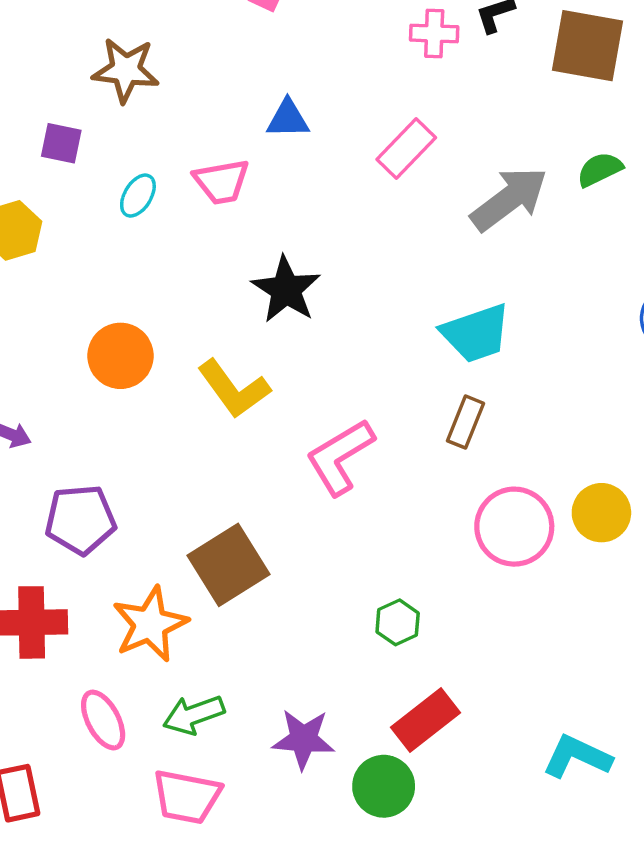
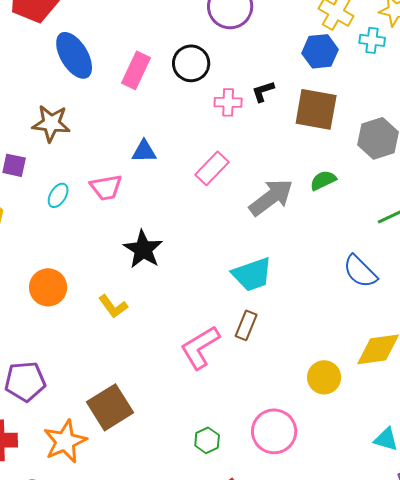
yellow L-shape: (234, 389) -> (113, 306), size x0.7
pink L-shape: (340, 457) -> (200, 347), moved
pink circle: (514, 527) -> (274, 431), moved

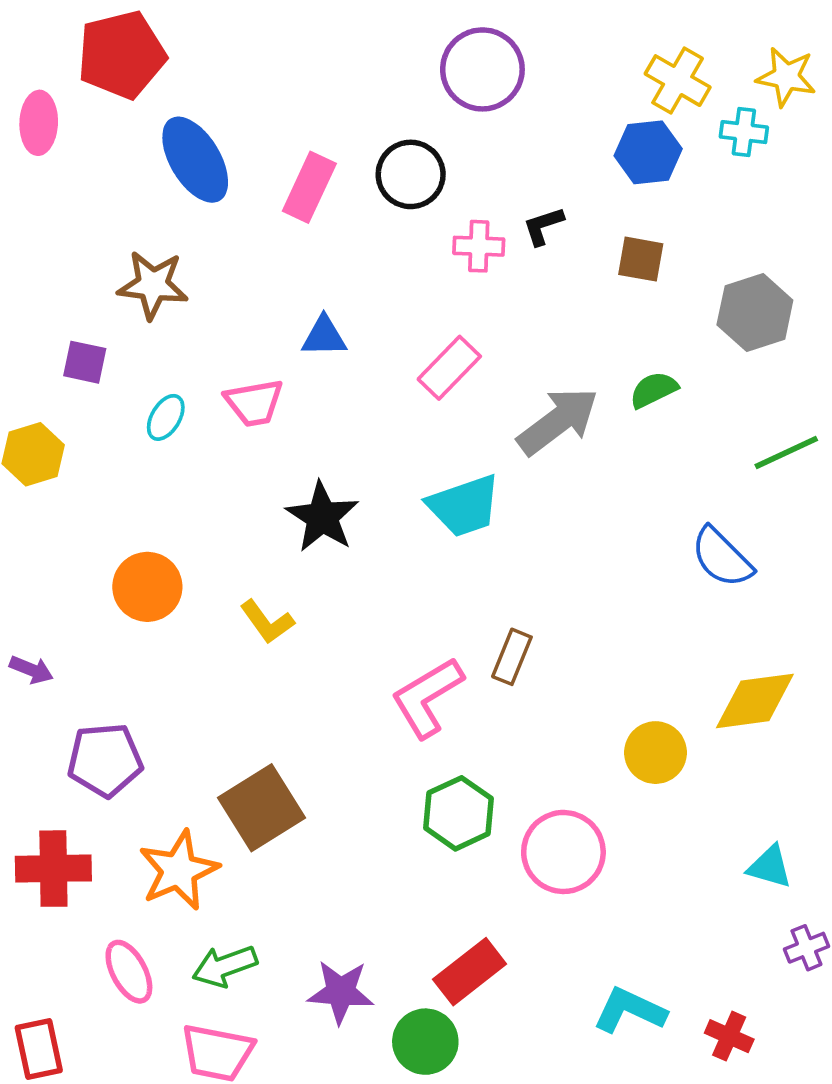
brown square: (316, 109) -> (641, 259), size x0.6
cyan trapezoid: (252, 274) -> (464, 506), moved
green hexagon: (207, 440) -> (458, 813), moved, size x1.5

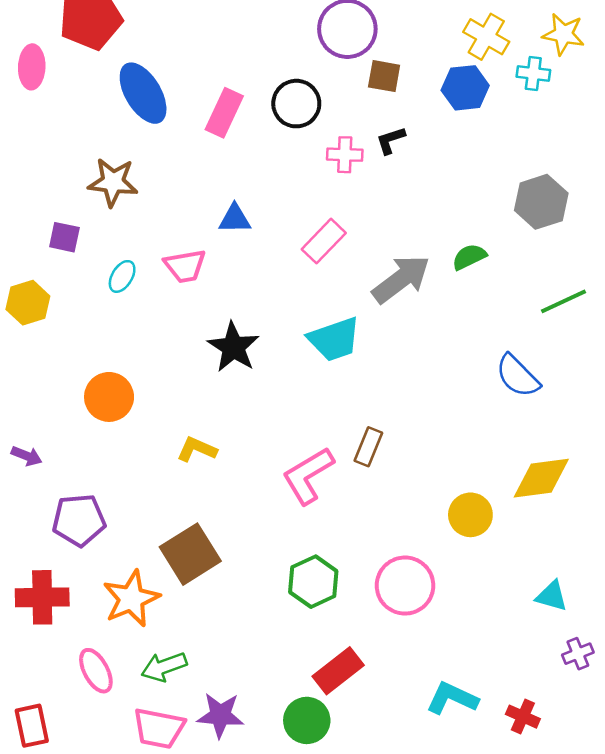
brown square: (641, 259) -> (384, 76), moved
yellow L-shape: (267, 622) -> (197, 449), moved, turned 150
green hexagon: (458, 813) -> (313, 582), moved
purple star: (341, 992) -> (220, 715), moved

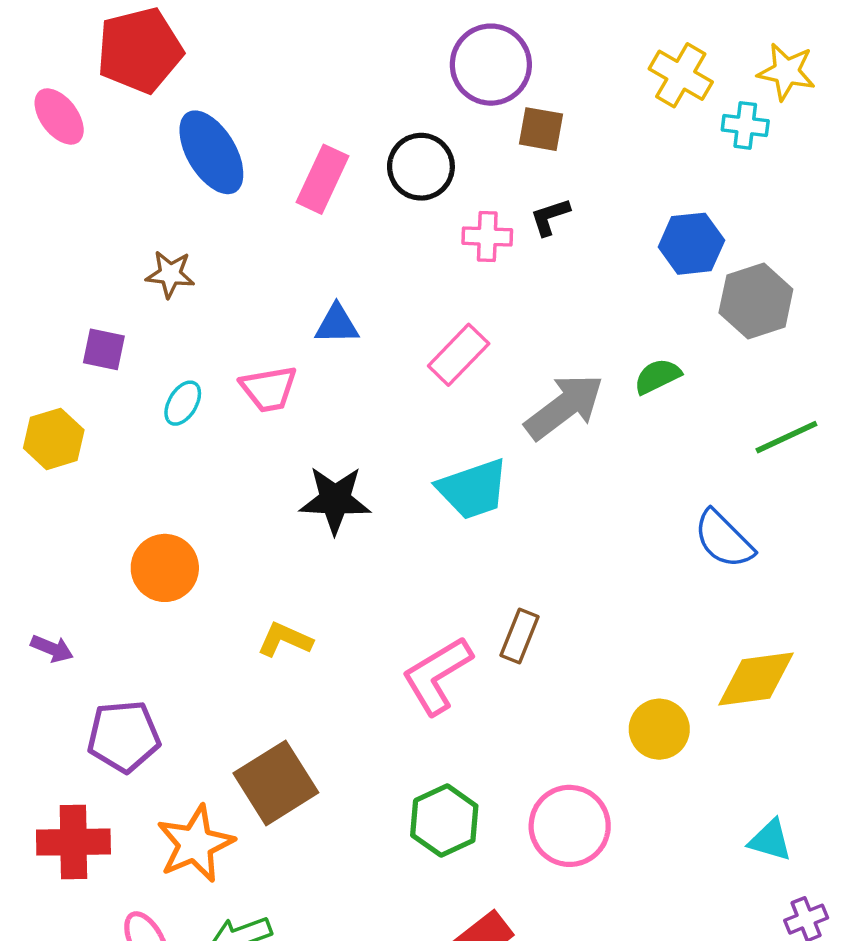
pink ellipse: (32, 67) -> (59, 117), turned -39
blue hexagon: (465, 88) -> (691, 244), moved
brown star: (113, 182) -> (170, 274), size x0.7
black star: (233, 347) -> (335, 500), turned -30

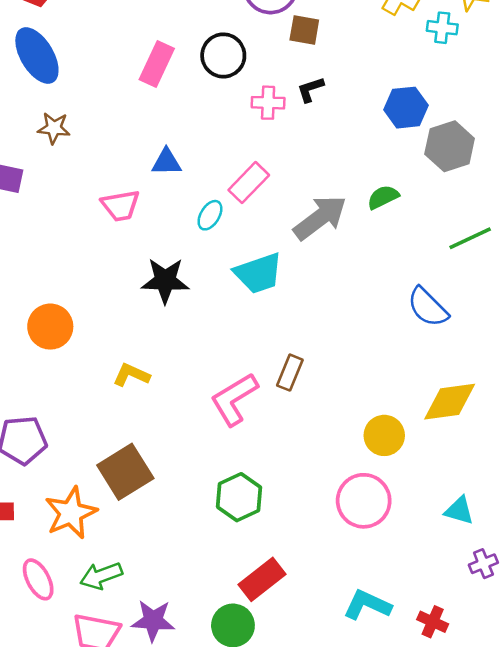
blue ellipse: (211, 152) -> (37, 55), moved
cyan ellipse: (183, 403) -> (210, 215), moved
pink circle: (570, 826) -> (364, 501), moved

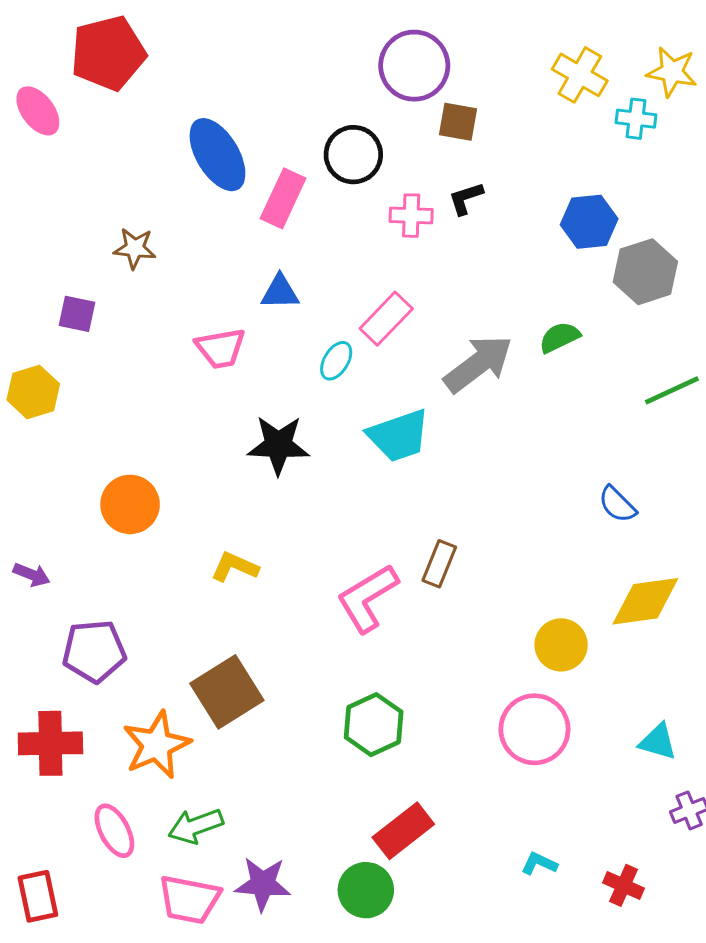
blue ellipse: (37, 55) -> (217, 155), moved
pink rectangle: (157, 64) -> (283, 198), moved
blue semicircle: (428, 307) -> (617, 504), moved, size x0.7
cyan L-shape: (367, 605) -> (539, 864), size x0.6

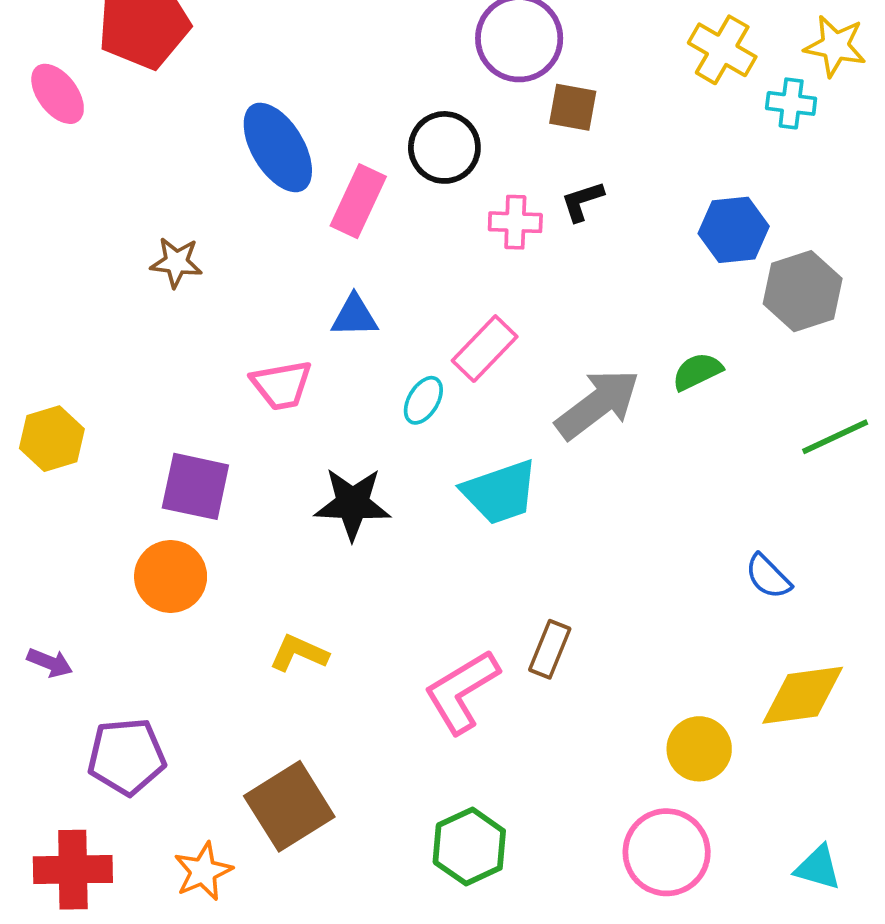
purple square: (77, 314) -> (195, 486), moved, size x1.5
orange star: (157, 745) -> (203, 871), size x0.7

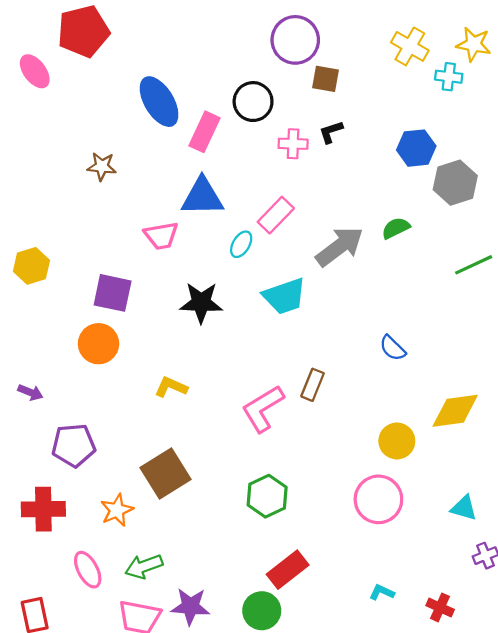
blue triangle: (354, 316) -> (202, 197), size x1.6
blue semicircle: (768, 576) -> (393, 348), moved

